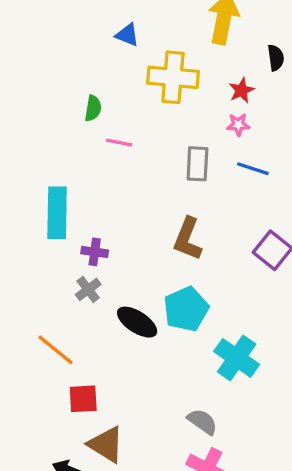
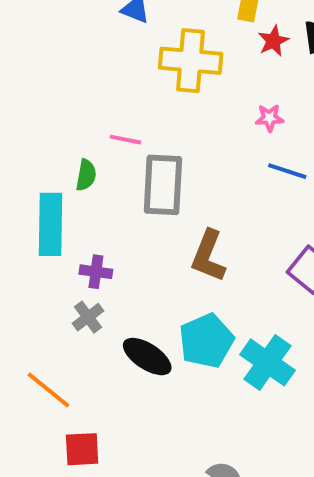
red star: (242, 90) -> (273, 41), moved
green semicircle: (93, 108) -> (86, 175), moved
gray rectangle: (197, 164) -> (163, 185), moved, size x1.4
cyan cross: (237, 358) -> (267, 362), moved

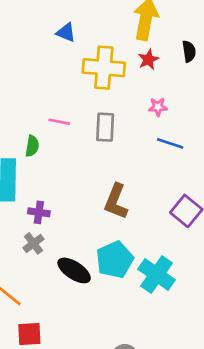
red star: (273, 41) -> (148, 60), moved
gray rectangle: (163, 185) -> (105, 127), moved, size x0.7

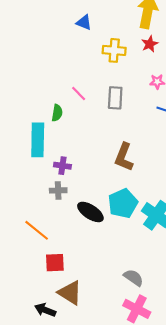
yellow cross: (104, 68) -> (114, 50), size x0.7
pink line: (59, 122) -> (79, 94), turned 35
gray cross: (33, 243) -> (58, 190), turned 35

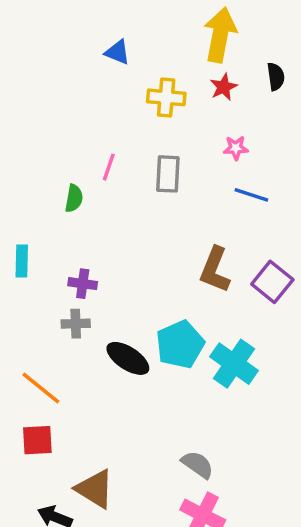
pink line: (79, 94) -> (109, 167), turned 63
cyan rectangle: (38, 140) -> (22, 261), moved, size x0.6
brown L-shape: (124, 157) -> (215, 270), moved
red square: (55, 263) -> (37, 440), moved

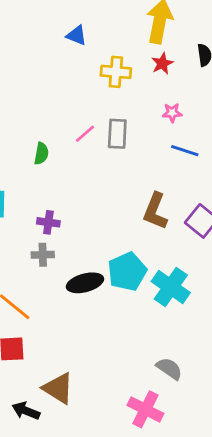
pink line: (109, 167) -> (85, 134), moved, turned 30
black ellipse: (128, 358) -> (85, 283), turned -48
gray semicircle: (197, 465) -> (169, 369), moved

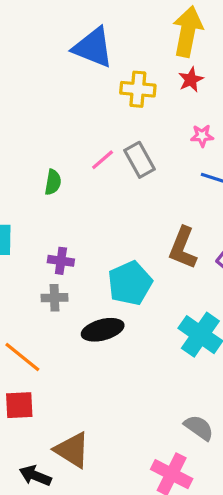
blue triangle: (77, 35) -> (93, 48), size x1.8
gray rectangle: (117, 134) -> (139, 160), turned -32
cyan pentagon: (127, 272) -> (130, 283), moved

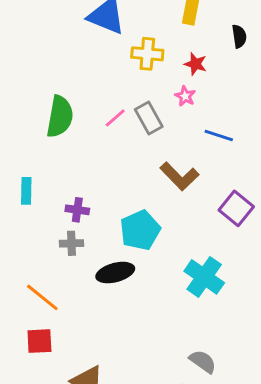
red star: (191, 80) -> (195, 64), moved, turned -30
pink star: (202, 136) -> (185, 96), moved, turned 30
green semicircle: (53, 182) -> (60, 117), moved, size x1.8
brown L-shape: (183, 248) -> (179, 176), moved, turned -66

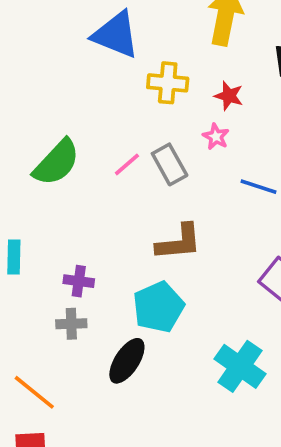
green semicircle: (60, 117) -> (56, 163), turned 33
brown L-shape: (179, 176) -> (179, 242), moved, turned -51
black ellipse: (115, 273) -> (127, 361), turned -42

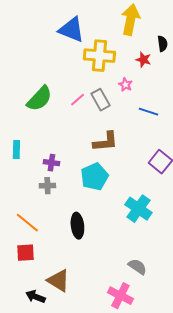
yellow cross: (168, 83) -> (99, 56), size x1.4
red star: (229, 96) -> (143, 60), moved
black ellipse: (127, 361) -> (77, 226), moved, turned -40

